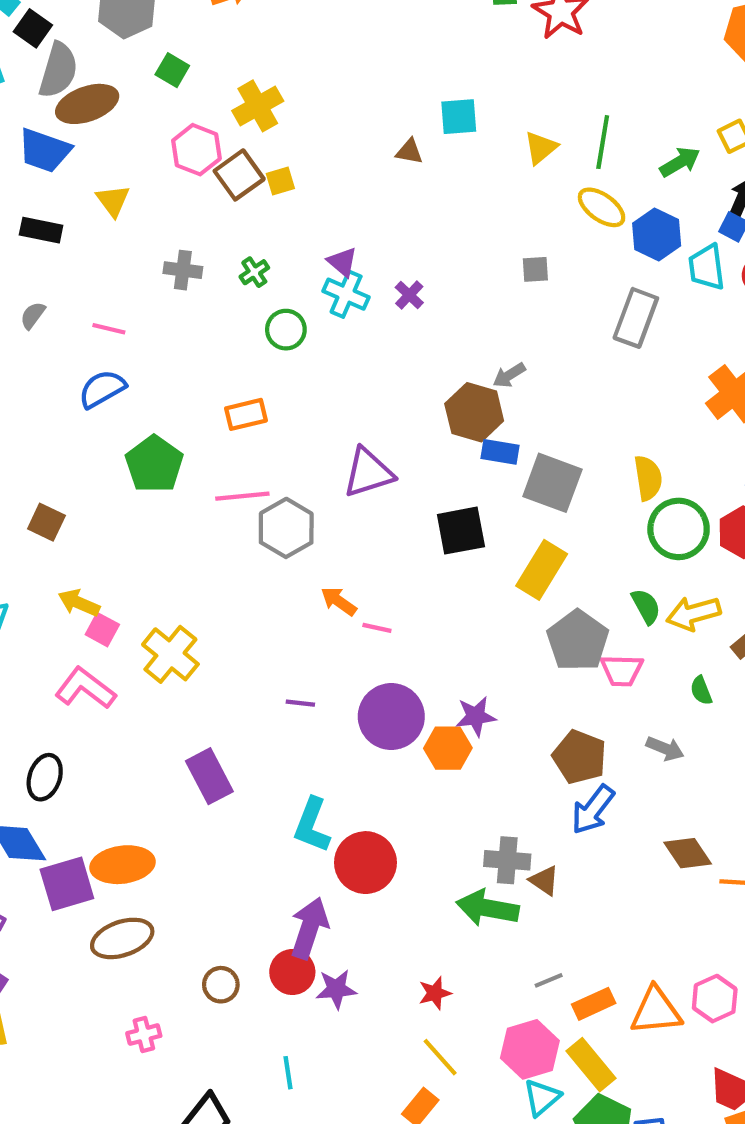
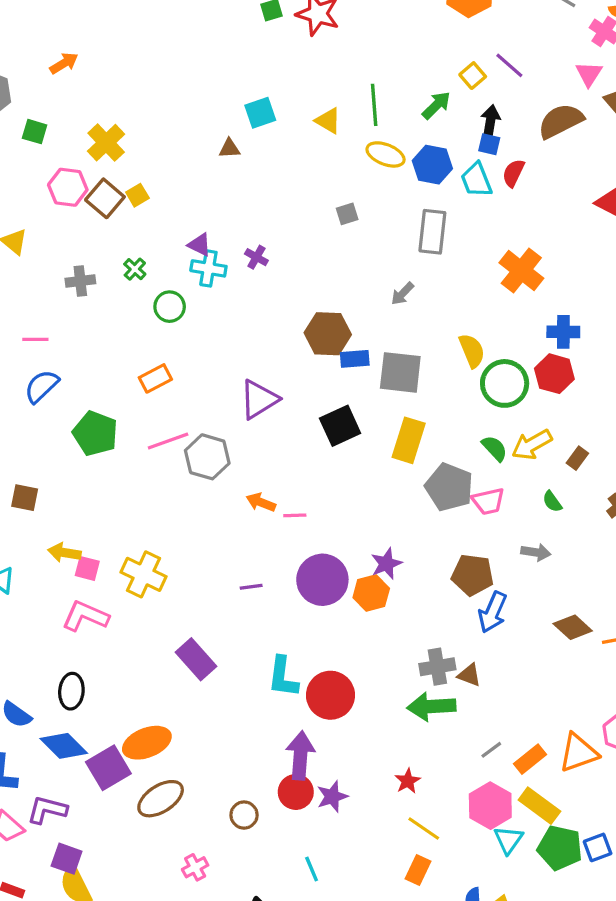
yellow triangle: (541, 148) -> (328, 121), turned -36
gray arrow: (509, 375) -> (402, 294), moved

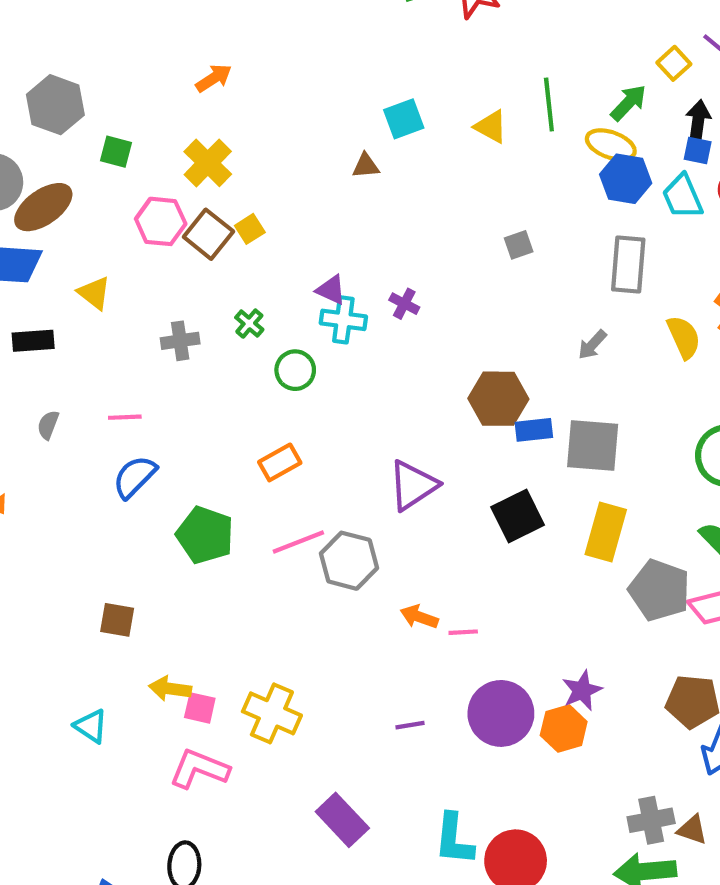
orange arrow: (64, 63) -> (214, 78), moved
yellow ellipse: (386, 154) -> (611, 145), moved
yellow semicircle: (472, 351) -> (684, 337), moved

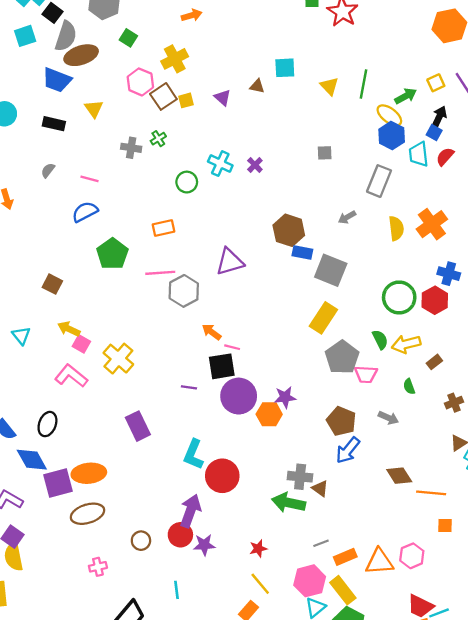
purple triangle: (331, 290) -> (223, 98), moved
green cross: (249, 324) -> (158, 139), moved
black square: (518, 516) -> (222, 366), moved

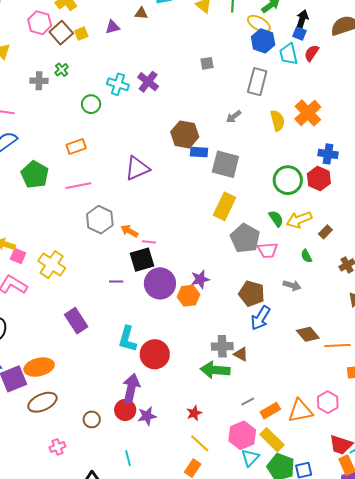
purple triangle: (223, 98) -> (113, 27), turned -49
purple cross: (255, 165) -> (148, 82), size x1.5
gray hexagon: (184, 291) -> (100, 220), moved

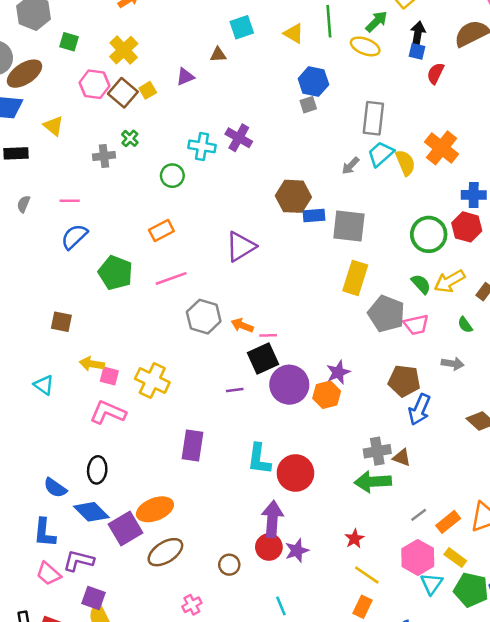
blue hexagon: (263, 41) -> (313, 82), moved
cyan trapezoid: (289, 54) -> (381, 154), moved, turned 70
purple rectangle: (76, 321) -> (193, 446), turned 50
yellow rectangle: (272, 440) -> (455, 558), size x0.7

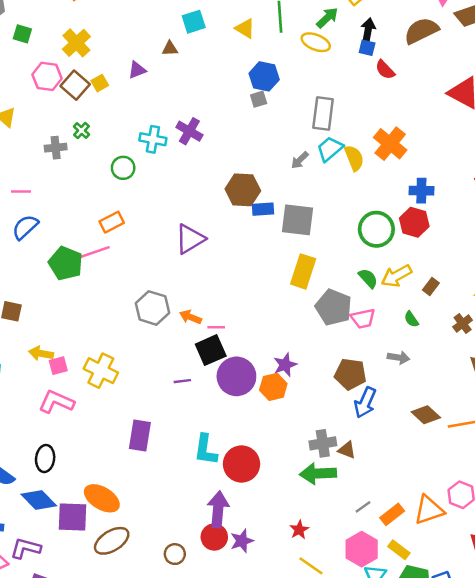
red semicircle: (435, 73) -> (385, 70), turned -70
pink line: (171, 278) -> (94, 252), moved
pink square: (109, 376) -> (58, 366), turned -30
orange ellipse: (155, 509) -> (102, 498), turned 52
purple square: (126, 529) -> (72, 517), turned 32

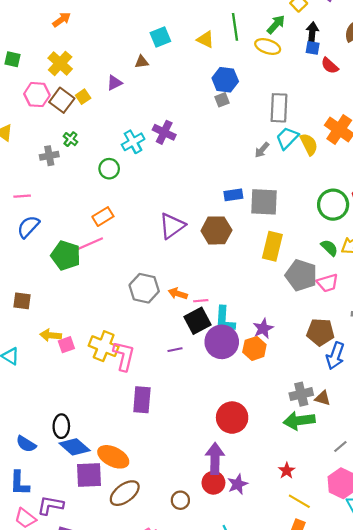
cyan cross: (153, 139) -> (133, 142), turned -35
brown hexagon: (243, 190) -> (216, 230), moved
pink L-shape: (56, 402) -> (124, 356), moved, turned 84
cyan L-shape: (206, 450) -> (225, 320), moved
blue diamond: (39, 500) -> (75, 447), moved

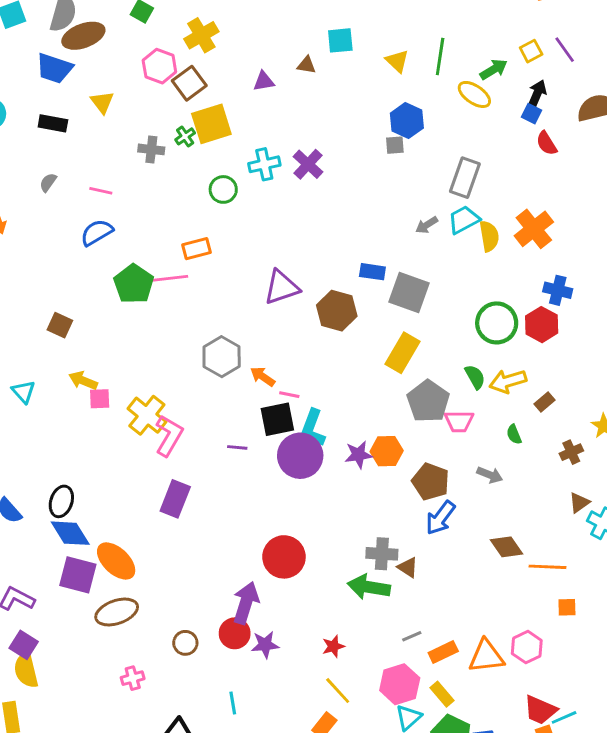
yellow square: (83, 97) -> (211, 124), moved, size x2.0
orange hexagon: (254, 348) -> (387, 451), moved

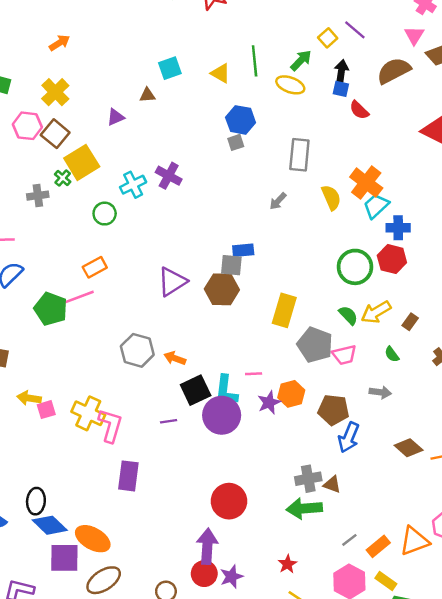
cyan trapezoid: (464, 220) -> (376, 206), moved
gray square: (409, 293) -> (231, 265), moved, size x0.7
pink line: (289, 395) -> (254, 374), moved

